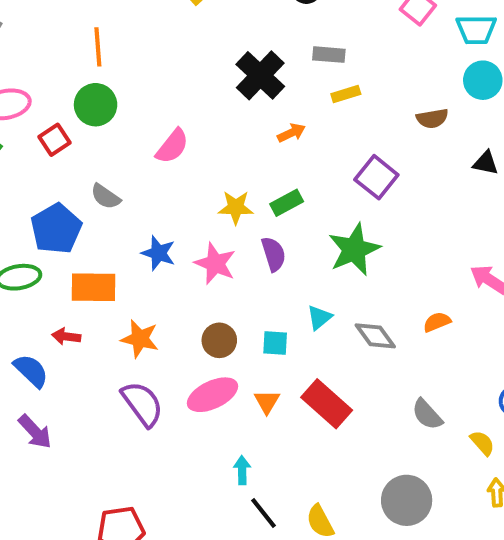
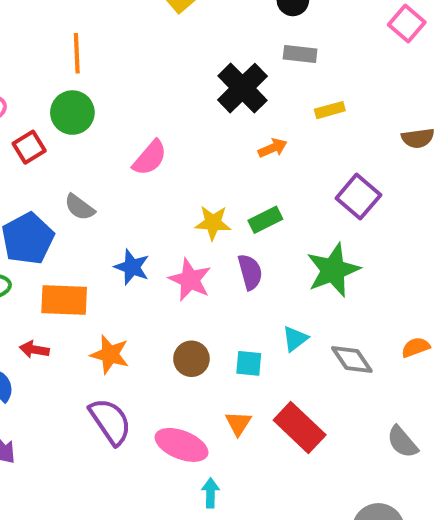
gray rectangle: (329, 55) -> (300, 54), moved
pink ellipse: (212, 395) -> (182, 445), moved, turned 45

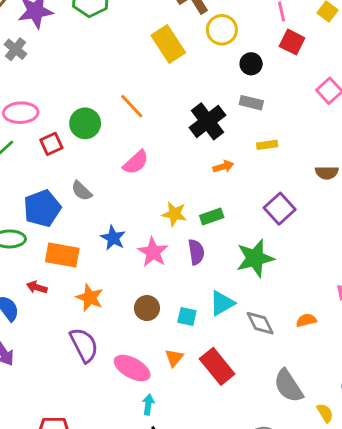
orange line: (77, 53) -> (132, 106), moved, turned -48
cyan triangle: (295, 339) -> (222, 303), size x1.4
gray semicircle: (402, 442) -> (288, 386), size x1.4

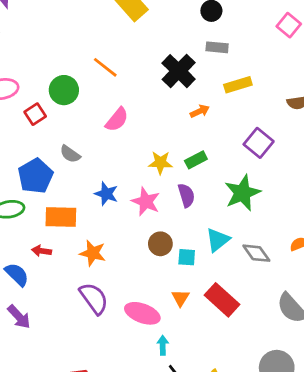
yellow rectangle: (267, 145) -> (238, 85), size x1.4
brown circle: (147, 308) -> (160, 244), moved

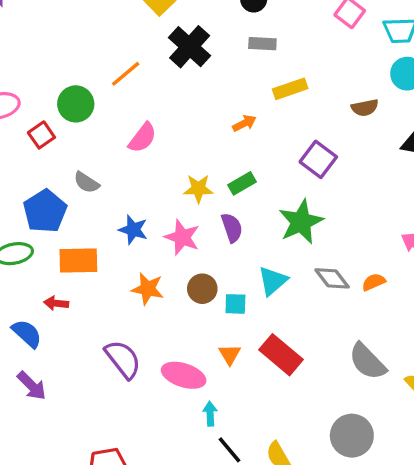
orange line: (105, 67) -> (126, 74), turned -76
black cross: (179, 71) -> (190, 47), moved
orange star: (93, 253) -> (148, 289), moved
gray diamond: (256, 253) -> (332, 278), moved

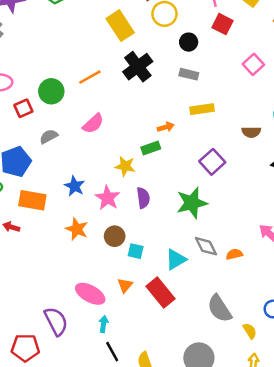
gray semicircle: (86, 182) -> (49, 136), moved, turned 108
green rectangle: (242, 183) -> (151, 148), moved
cyan triangle: (273, 281) -> (176, 260), moved
purple semicircle: (123, 359) -> (56, 321), moved

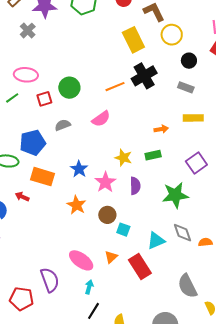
orange line: (90, 77) -> (115, 87), moved
green rectangle: (151, 148) -> (153, 155), moved
black line: (112, 352) -> (94, 311), turned 54

